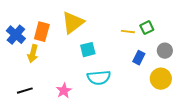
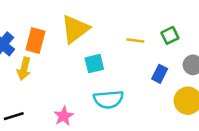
yellow line: (128, 32) -> (135, 41), moved

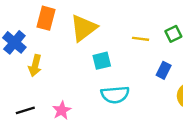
orange rectangle: (35, 41) -> (46, 18), moved
pink star: (64, 116) -> (62, 110), moved

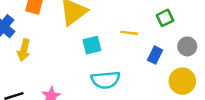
yellow line: (141, 39) -> (129, 33), moved

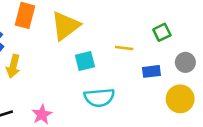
blue rectangle: (155, 55) -> (151, 71), turned 56

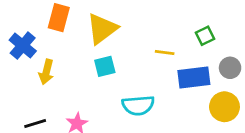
cyan square: (85, 61) -> (105, 66), moved
blue rectangle: (151, 71) -> (194, 78), size x1.6

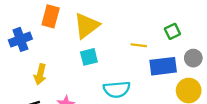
blue cross: (23, 45) -> (20, 39), turned 30
yellow arrow: (46, 72) -> (40, 74), moved

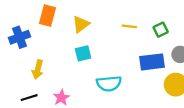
yellow triangle: (87, 26) -> (81, 24), size x0.7
yellow line: (139, 45) -> (129, 26), moved

